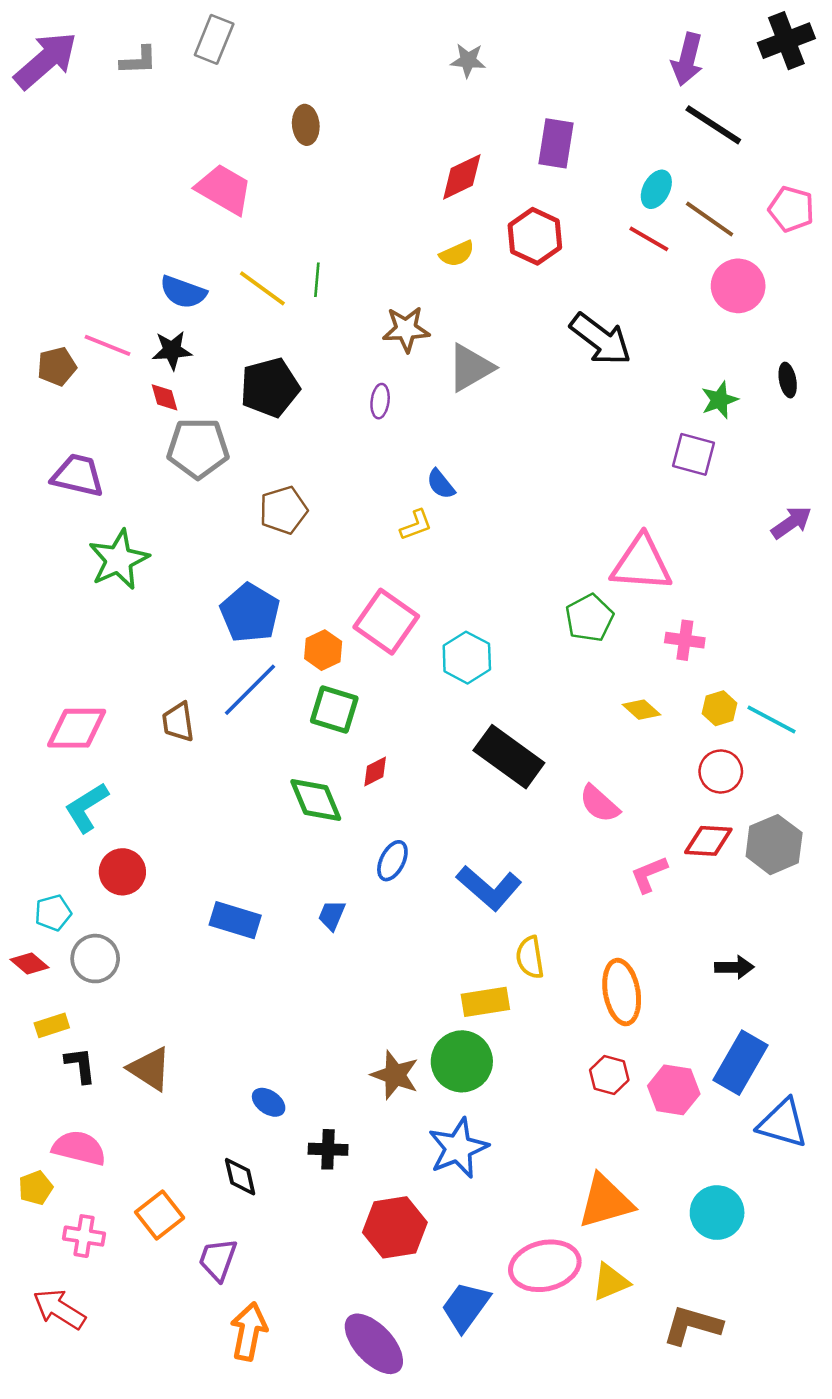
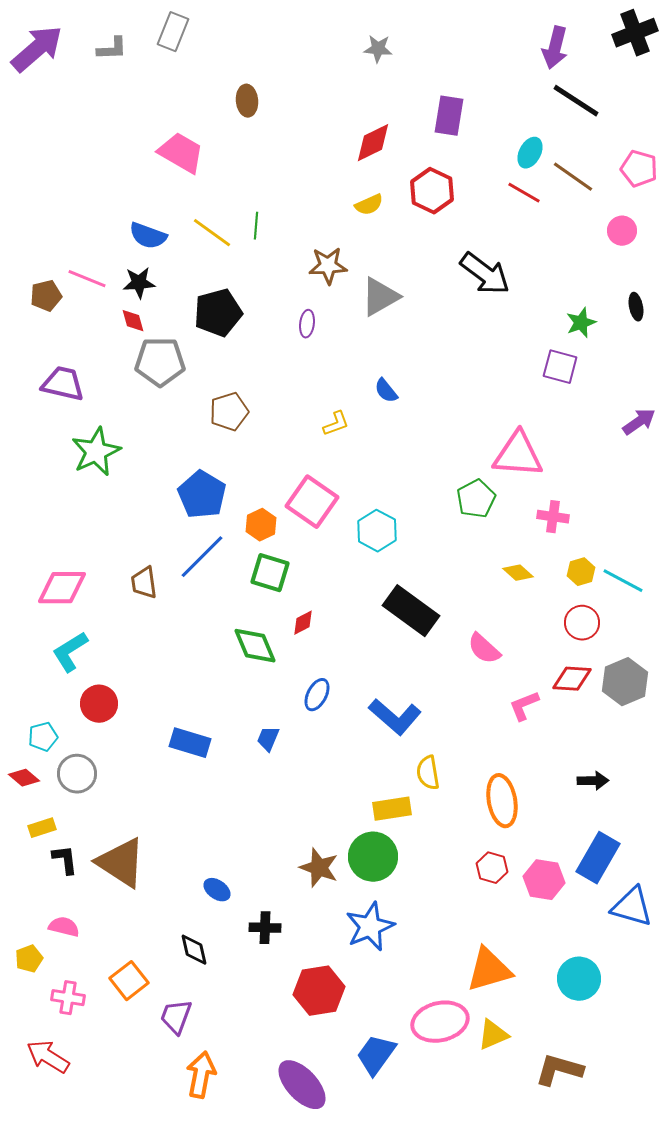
pink circle: (738, 286) -> (622, 231), moved, size x0.7
blue semicircle: (441, 484) -> (386, 391), moved
brown triangle: (150, 1069) -> (121, 863), size x1.4
pink semicircle: (79, 1148) -> (64, 927), size x0.7

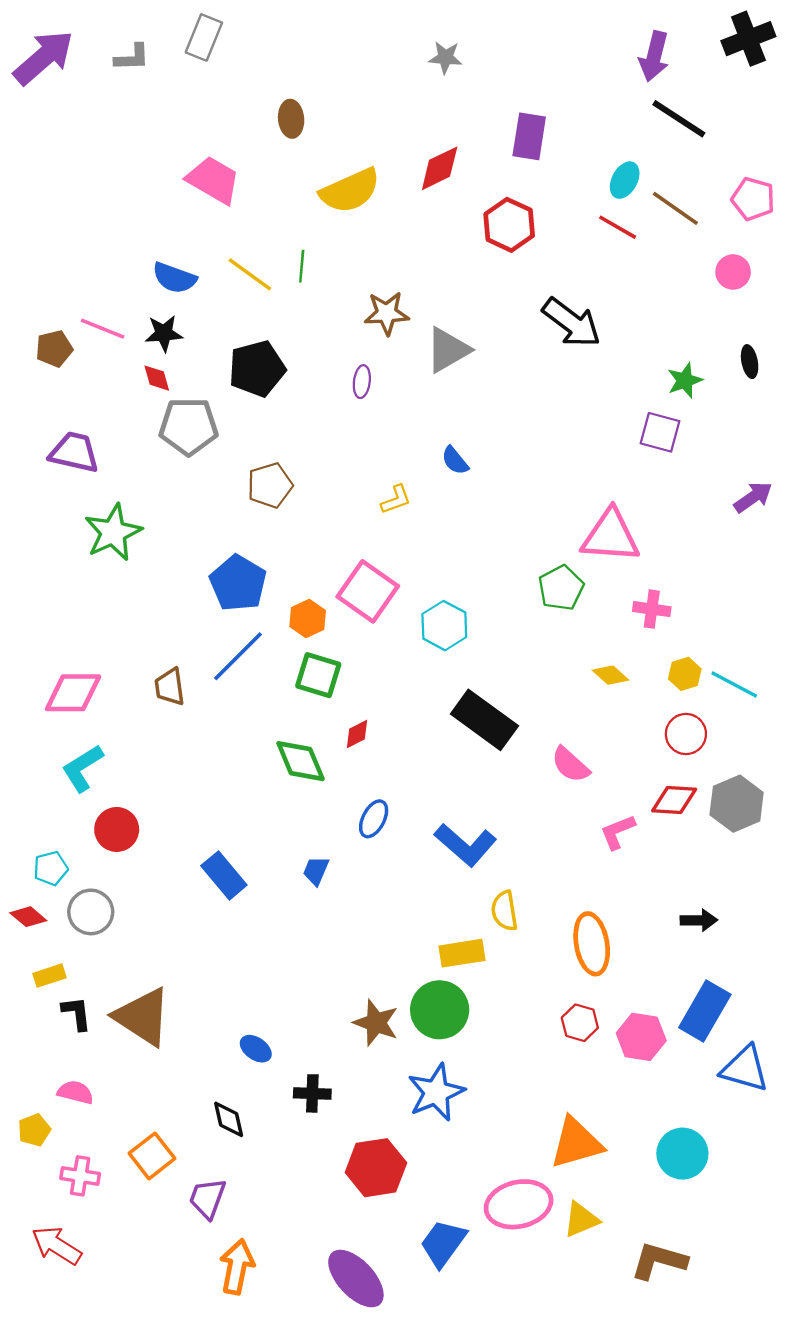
yellow semicircle: (369, 205) -> (350, 191), moved, size x1.8
blue rectangle: (190, 743) -> (224, 875), turned 33

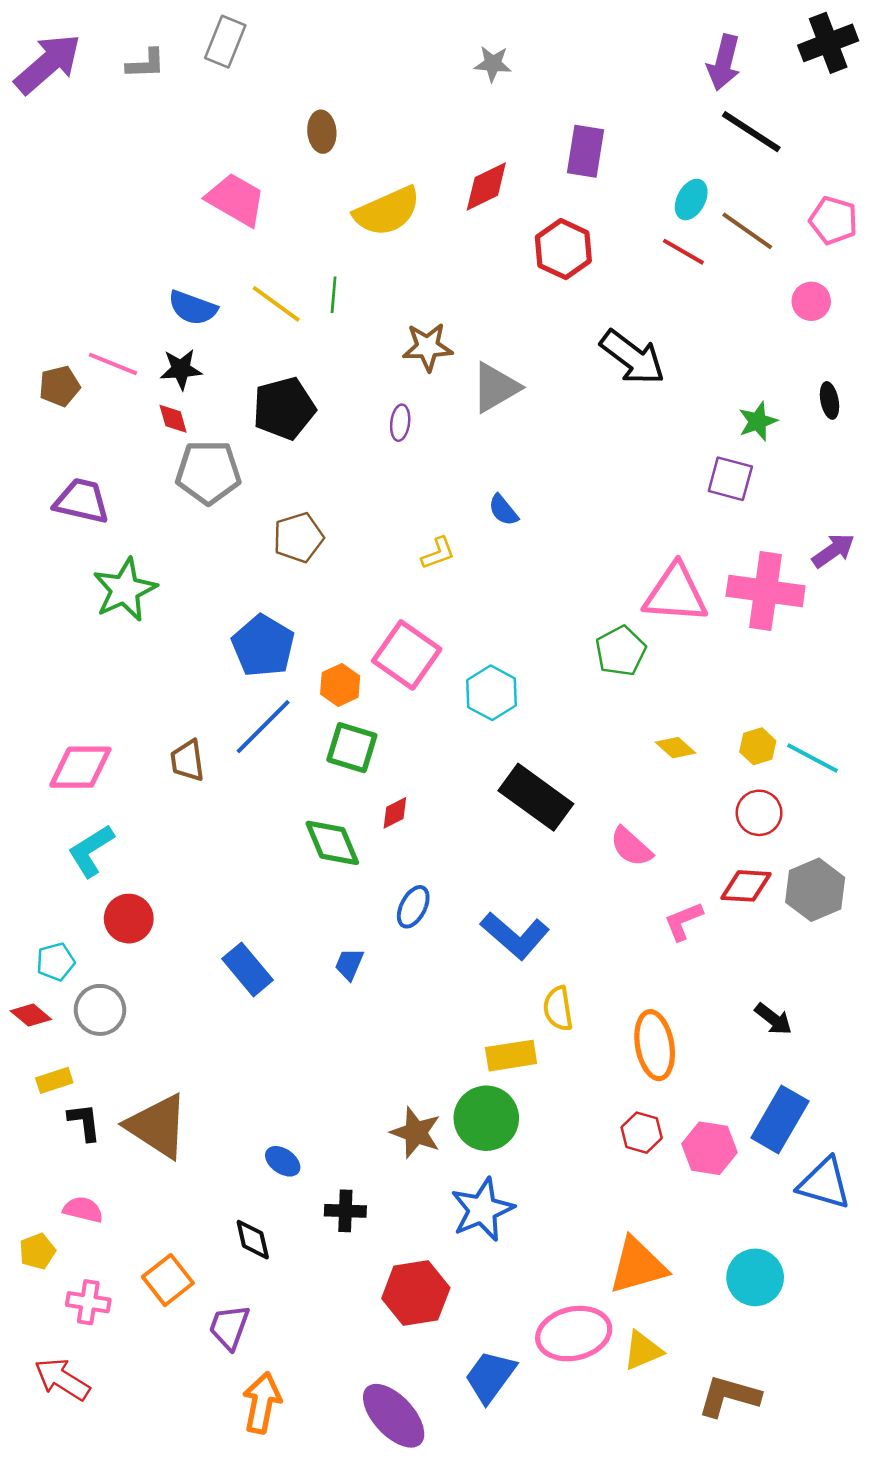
pink cross: (652, 609) -> (766, 591), moved, size x1.8
black arrow: (699, 920) -> (773, 1019), turned 39

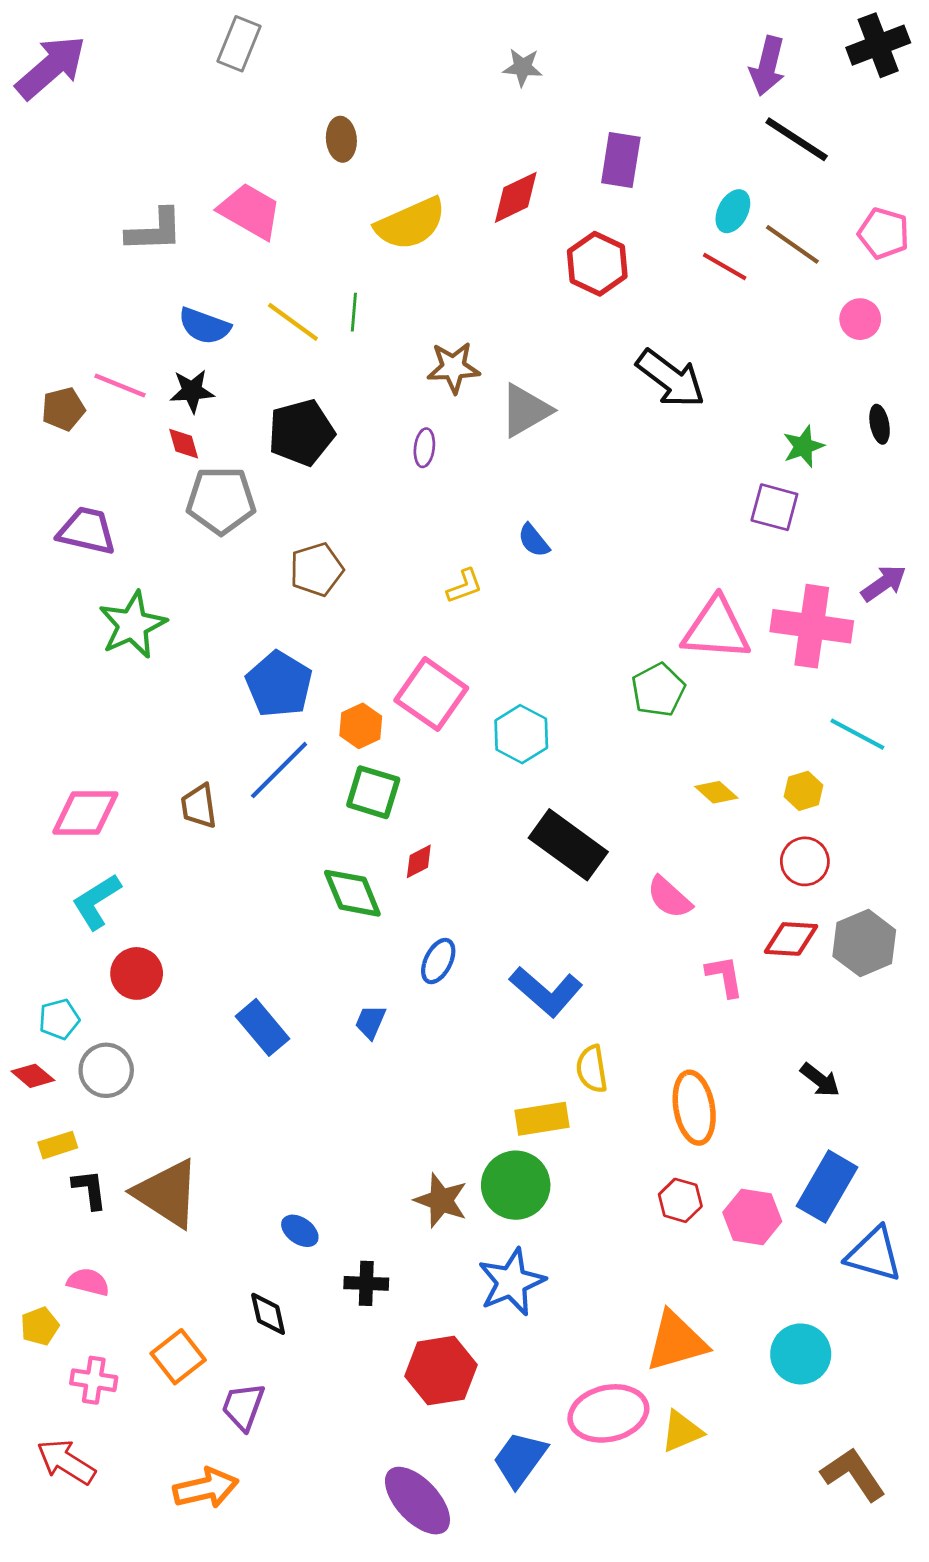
gray L-shape: (146, 64) -> (155, 231), moved, size x1.4
cyan line: (813, 758) -> (857, 734), moved
pink L-shape: (683, 921) -> (725, 976), turned 102
brown L-shape: (729, 1396) -> (853, 1474), moved, turned 40
orange arrow: (262, 1403) -> (206, 1488), moved, turned 66

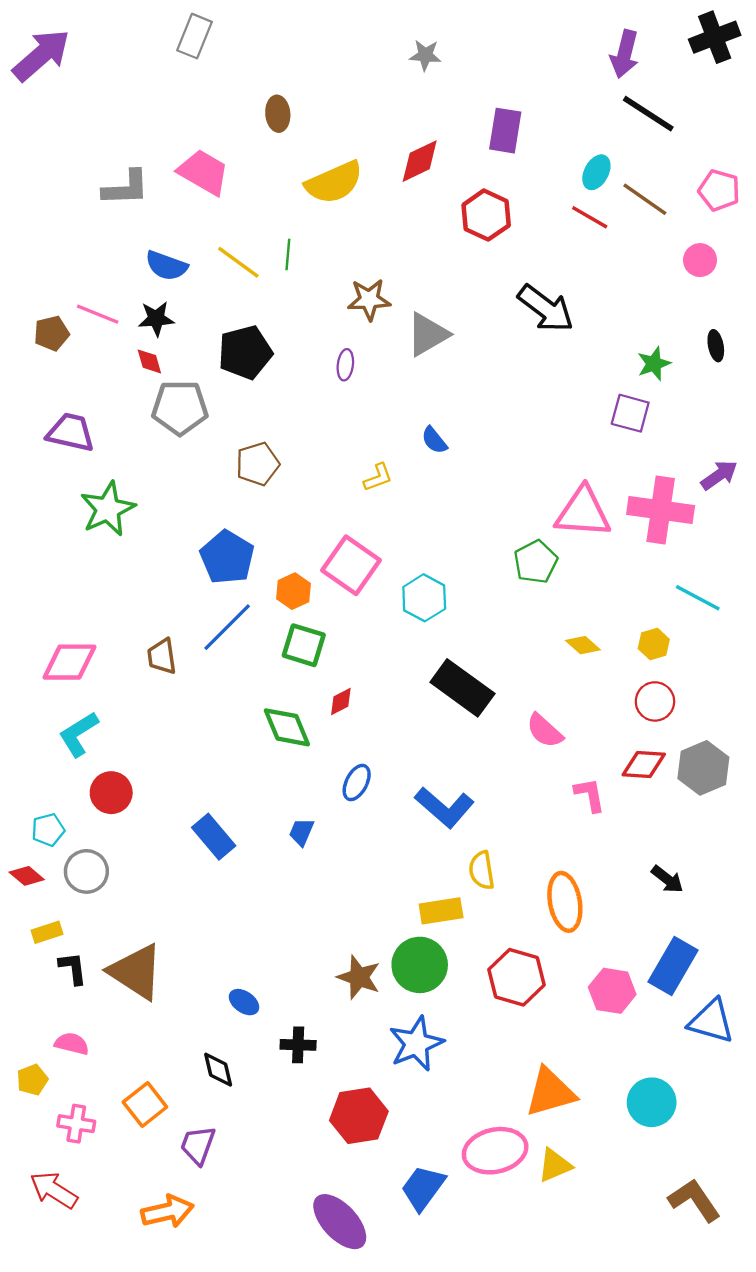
red hexagon: (680, 1200) -> (516, 977), moved, size x1.6

